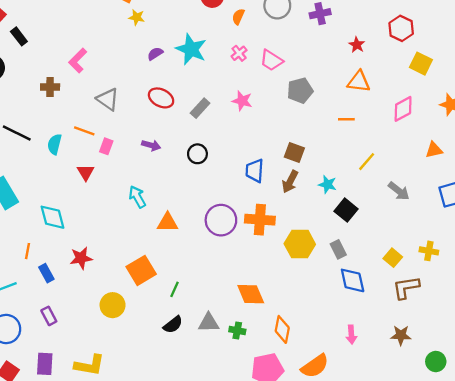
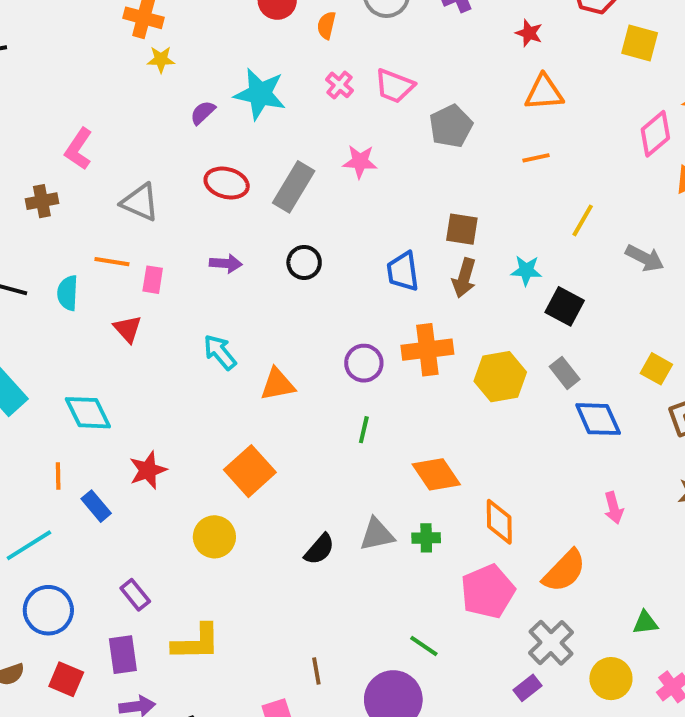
gray rectangle: (200, 108) -> (294, 187), size x1.4
pink diamond: (403, 109) -> (655, 134), moved
purple circle: (221, 220) -> (364, 363), size x0.7
green line: (174, 289) -> (364, 430), moved
purple rectangle: (49, 316) -> (135, 595), moved

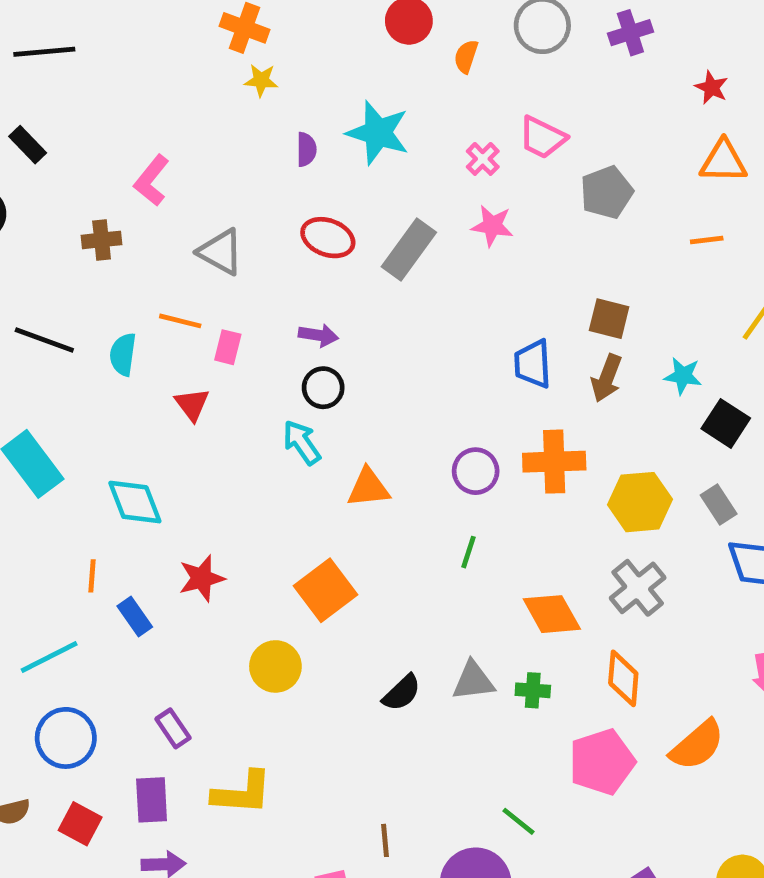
pink cross: (340, 85) -> (483, 159), moved
purple semicircle: (203, 113) -> (306, 149), turned 128
black circle: (304, 262) -> (323, 388), moved
gray cross: (551, 643) -> (638, 588), moved

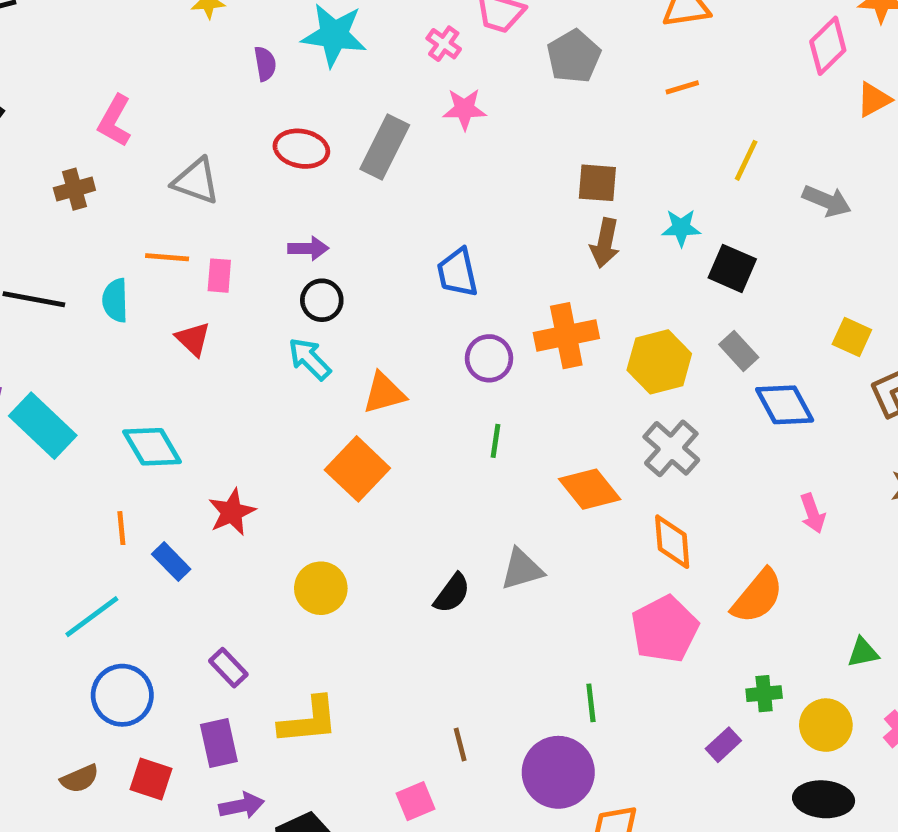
blue trapezoid: (533, 364) -> (457, 273), moved
orange square: (325, 590) -> (357, 469), moved
green cross: (533, 690) -> (764, 694), moved
green line: (518, 821) -> (591, 703), turned 54

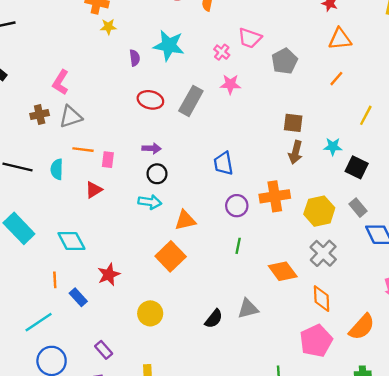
orange line: (682, 87) -> (336, 79), turned -35
gray triangle: (196, 181) -> (71, 117), moved, turned -40
red triangle: (193, 339) -> (94, 190), turned 42
cyan arrow: (310, 359) -> (150, 202), turned 140

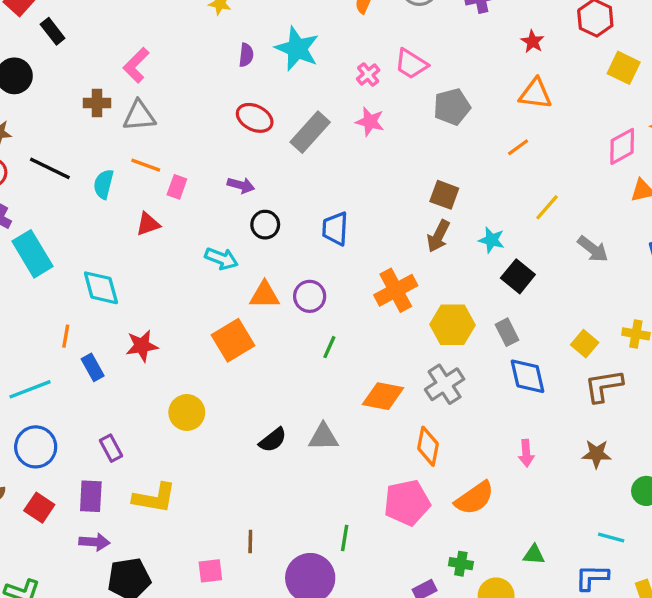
black circle: (157, 174) -> (265, 225), moved
orange cross: (275, 196) -> (396, 290), turned -32
purple circle: (237, 206) -> (310, 296), moved
orange diamond: (283, 271) -> (383, 396), turned -56

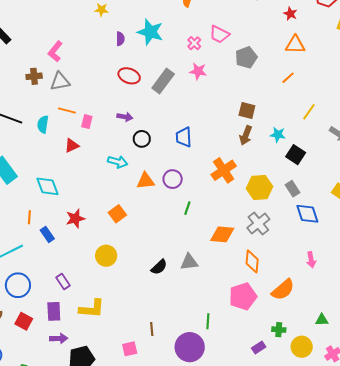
orange square: (233, 340) -> (117, 214), moved, size x0.7

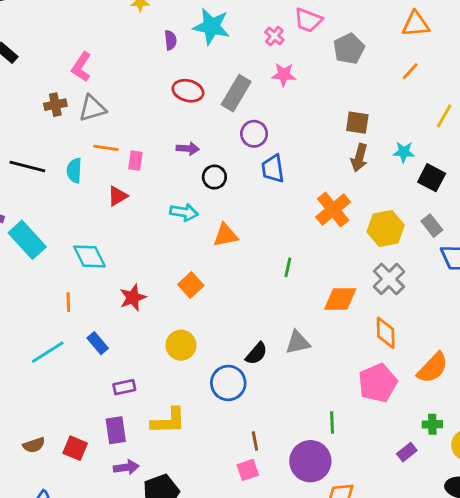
purple circle: (173, 179) -> (254, 134), moved
blue rectangle: (47, 234) -> (98, 343), moved
purple rectangle: (63, 281) -> (124, 387), turned -63
blue circle: (18, 285) -> (228, 383), moved
pink square: (130, 349) -> (248, 470), moved

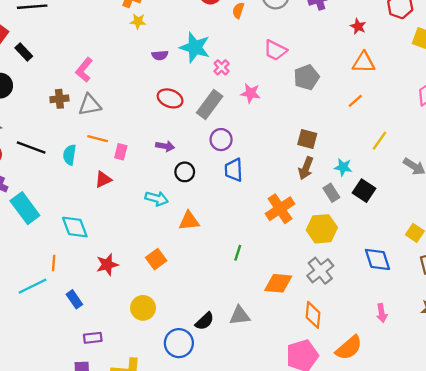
pink cross: (274, 36) -> (222, 67), moved
purple semicircle: (170, 40) -> (160, 55), turned 84
gray rectangle: (432, 226) -> (331, 193), moved
cyan line: (48, 352) -> (33, 286), moved

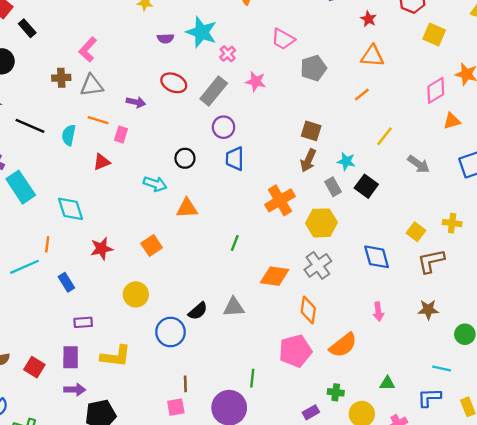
purple arrow: (165, 146) -> (136, 102), moved

